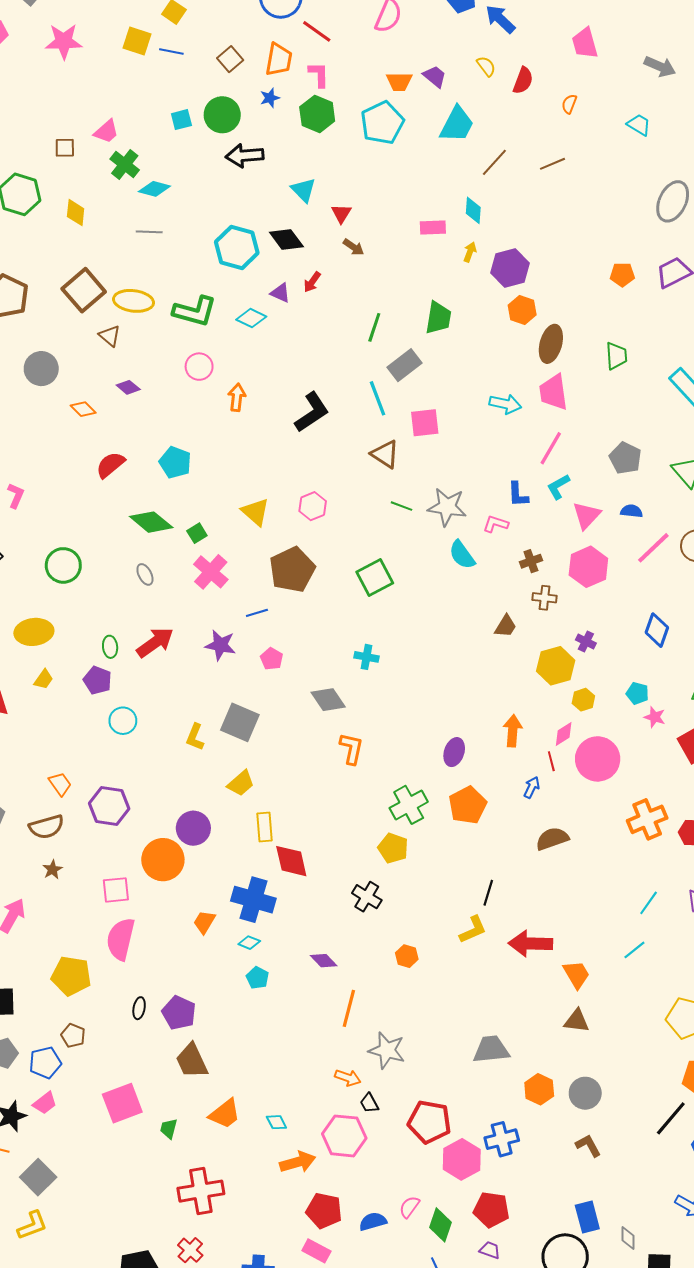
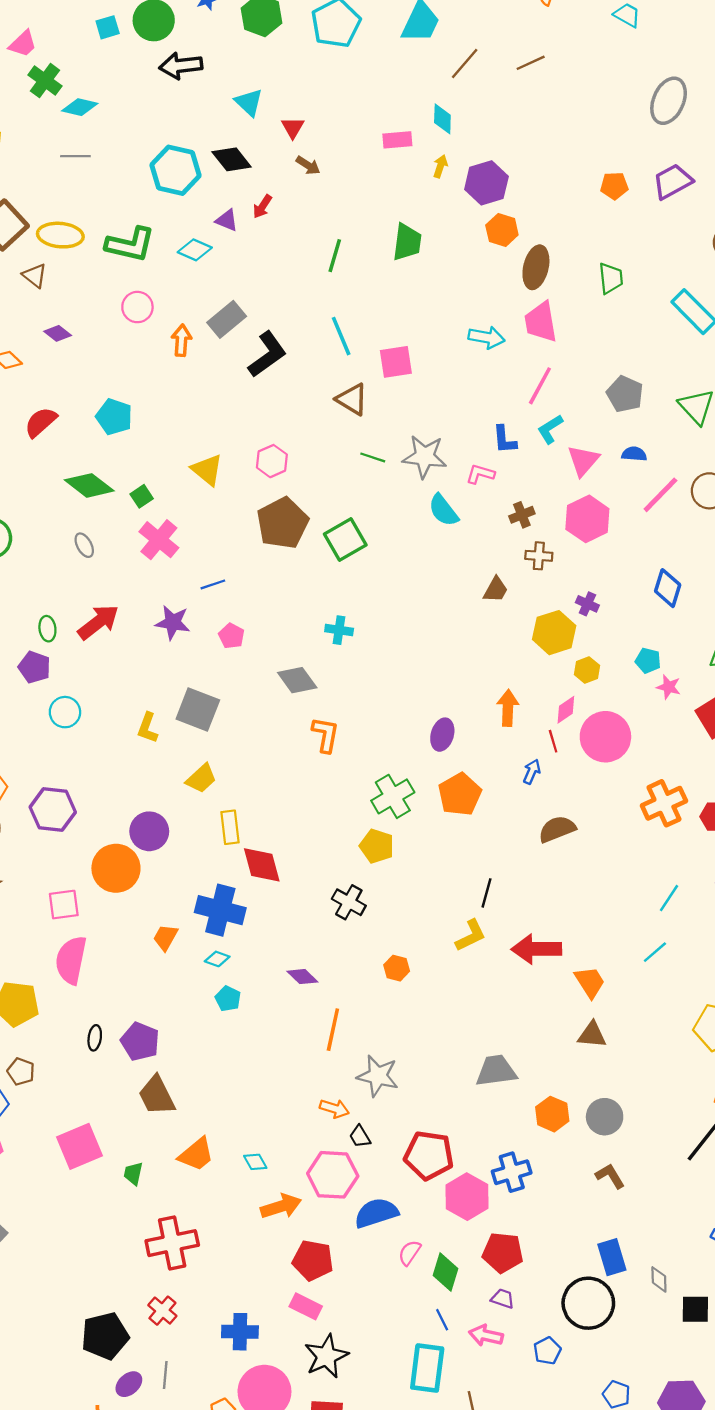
gray rectangle: (405, 365) -> (227, 319), moved
brown pentagon: (292, 570) -> (283, 523), moved
blue semicircle: (373, 1221) -> (376, 1213), moved, size x1.4

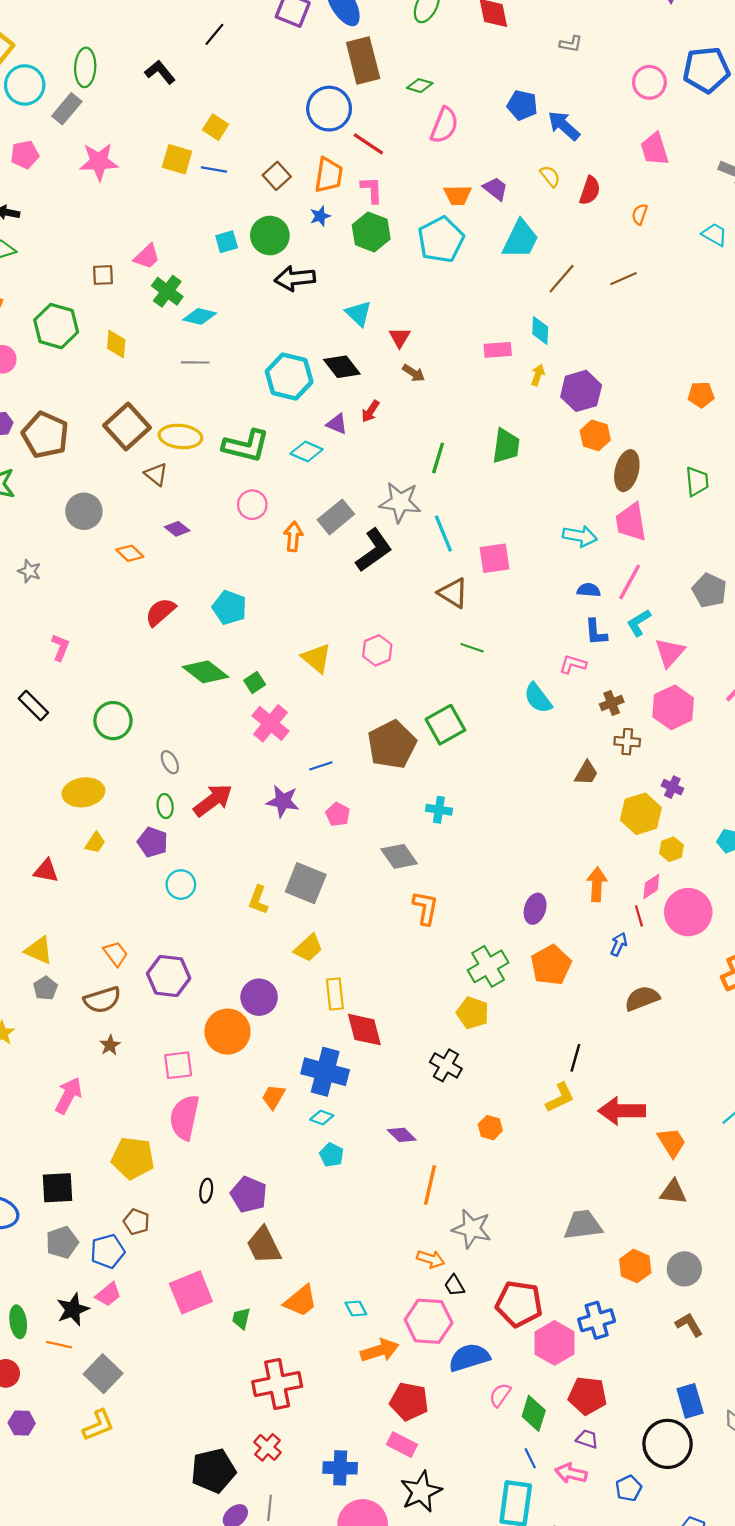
blue semicircle: (634, 454) -> (589, 590), moved
gray star: (425, 457) -> (400, 502), moved
brown pentagon: (283, 523) -> (392, 745), moved
gray ellipse: (84, 545) -> (170, 762), moved

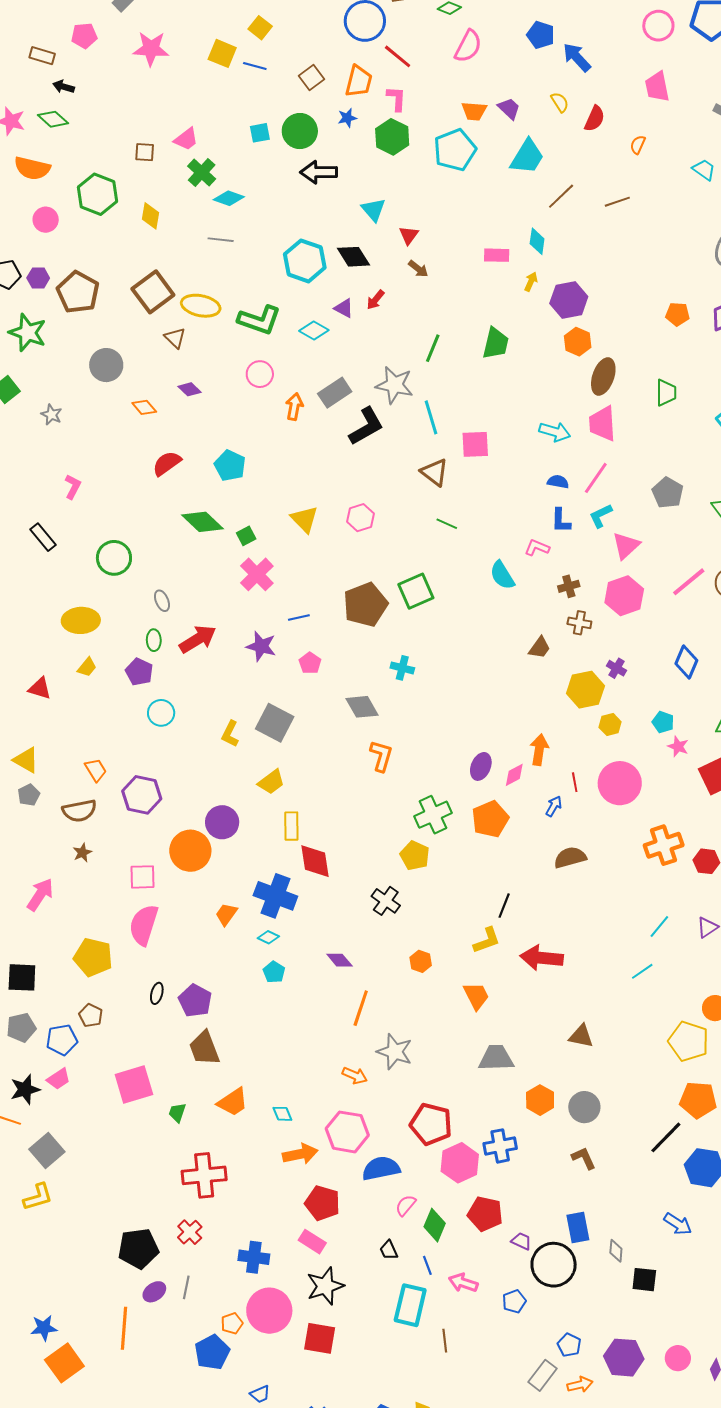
pink diamond: (651, 886) -> (514, 775), moved
orange trapezoid: (672, 1142) -> (476, 996), moved
black trapezoid: (454, 1285) -> (389, 1250), moved
purple trapezoid: (587, 1439) -> (521, 1241), moved

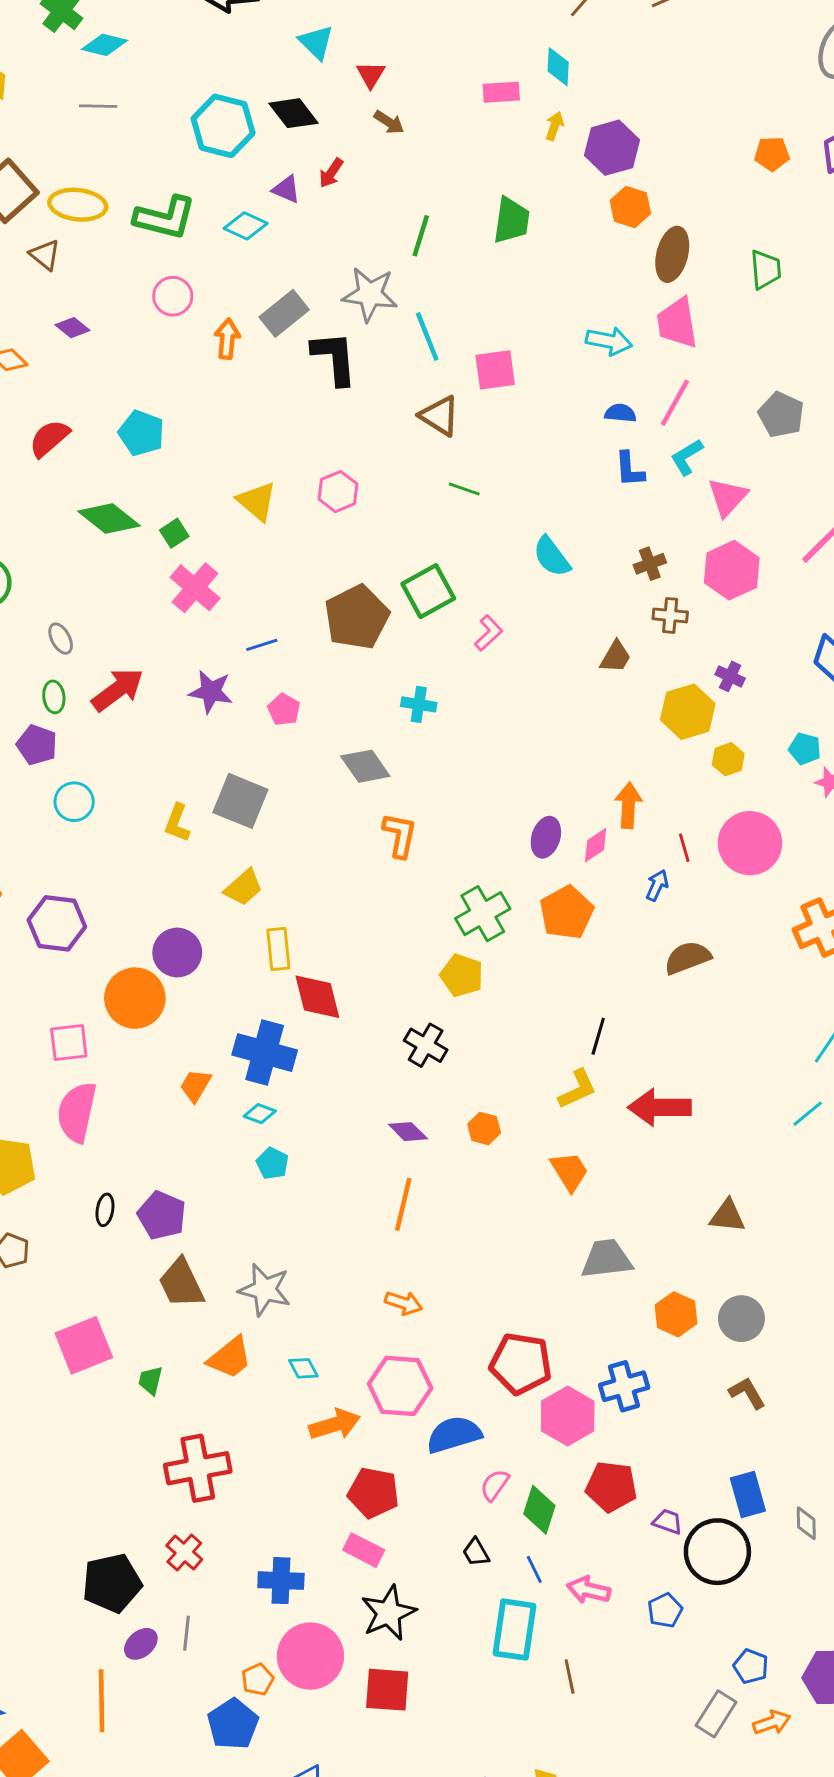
black L-shape: (366, 426) -> (334, 358), turned -60
pink L-shape: (537, 548) -> (488, 633), moved, turned 120
purple diamond: (339, 960) -> (408, 1132), moved
gray star: (395, 1052) -> (265, 1290), moved

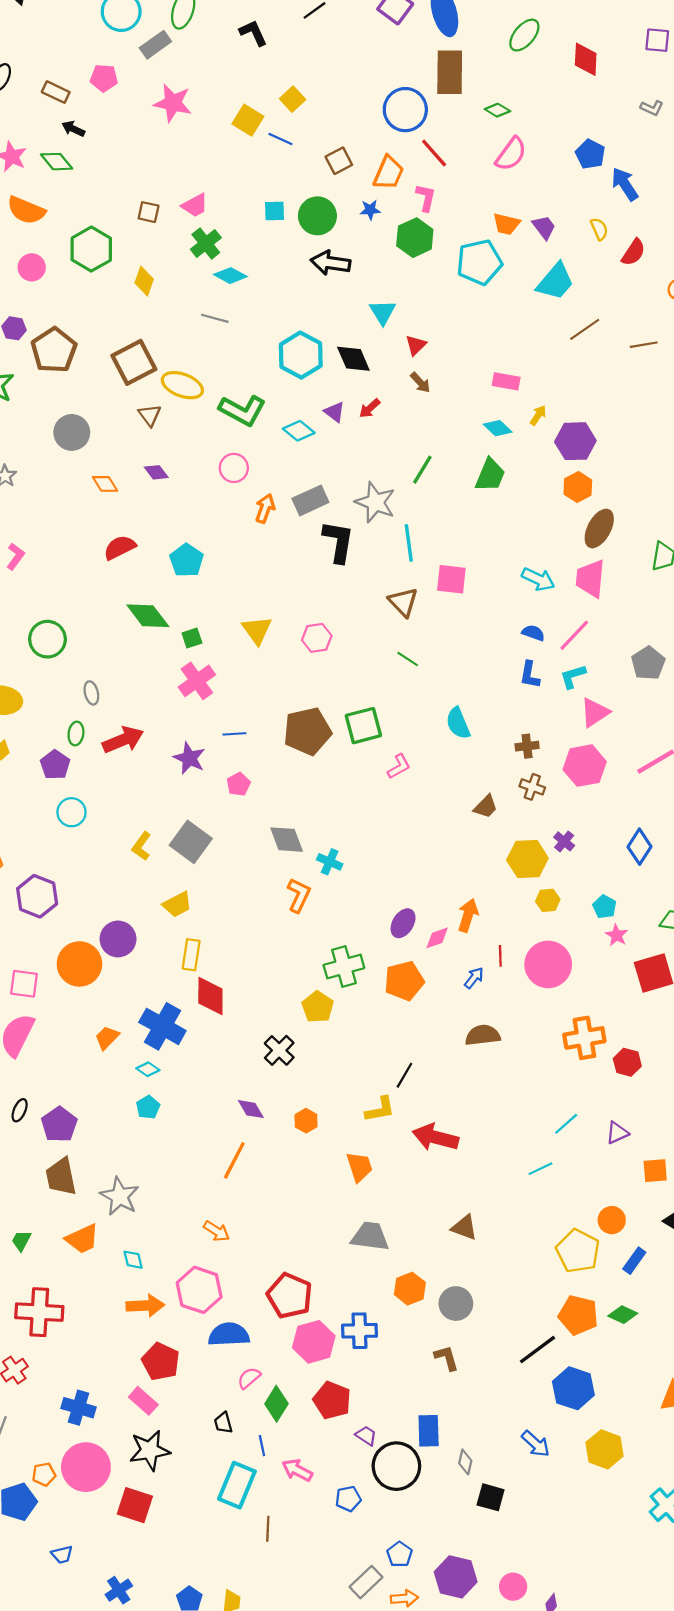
cyan diamond: (558, 67) -> (498, 428), moved, turned -64
cyan cross: (419, 704) -> (330, 862), moved

